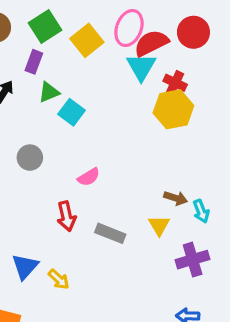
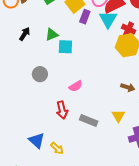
purple rectangle: (34, 62) -> (85, 17), moved
cyan square: (72, 112) -> (65, 47), turned -35
brown arrow: (176, 198) -> (128, 87), moved
blue triangle: (25, 267) -> (37, 140), turned -30

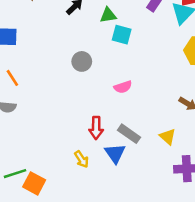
red arrow: (62, 110) -> (96, 128), moved
yellow triangle: (118, 116) -> (168, 137), turned -32
blue triangle: (37, 140) -> (115, 153), moved

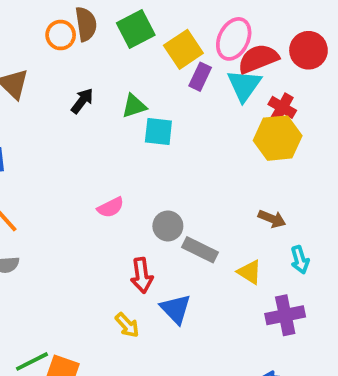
gray circle: (82, 61) -> (168, 226), moved
pink semicircle: (123, 87) -> (111, 207), moved
gray rectangle: (129, 134) -> (200, 250), moved

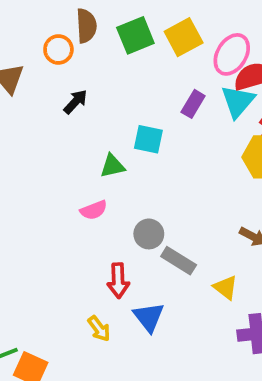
orange circle: (61, 35) -> (58, 49), moved
yellow square: (183, 49) -> (184, 37), moved
purple rectangle: (200, 77) -> (193, 104), moved
green triangle: (134, 106) -> (112, 166), moved

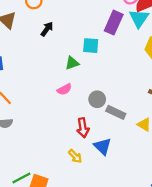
purple rectangle: (193, 104) -> (114, 23), size x1.5

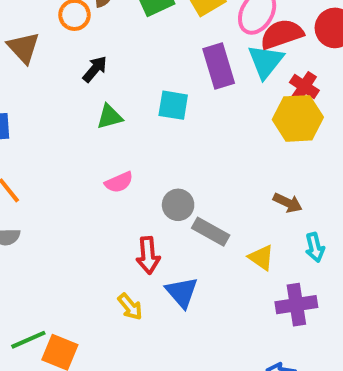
purple rectangle: (114, 23) -> (219, 66), turned -45
green triangle: (72, 63) -> (110, 117), moved

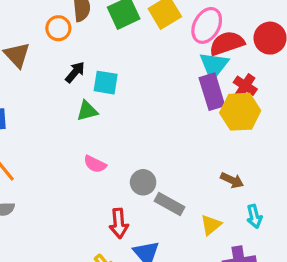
purple rectangle: (219, 66) -> (212, 92), moved
cyan square: (173, 105) -> (106, 83), moved
pink semicircle: (119, 182) -> (95, 164), turned 50
yellow triangle: (261, 258) -> (211, 225), turned 45

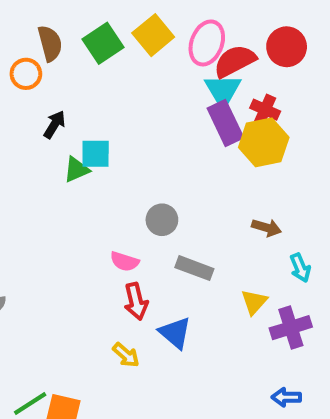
cyan square: (106, 83) -> (96, 154), moved
pink semicircle: (95, 164) -> (125, 261), moved
gray circle: (143, 182) -> (162, 220), moved
yellow triangle: (211, 225) -> (254, 302), moved

